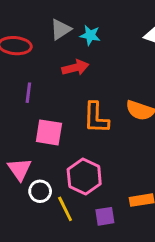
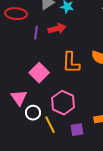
purple line: (28, 93) -> (36, 33), moved
pink square: (49, 132) -> (39, 73), turned 36

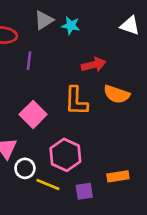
red arrow: (57, 29) -> (94, 65), moved
yellow line: (50, 125) -> (48, 185), turned -42

